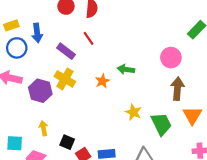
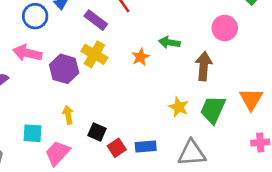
brown arrow: (177, 89) -> (204, 66), moved
yellow star: (133, 112) -> (179, 107), moved
green trapezoid: (161, 124) -> (213, 110), turned -130

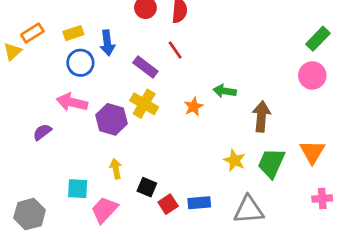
pink circle: (225, 28) -> (312, 75), moved

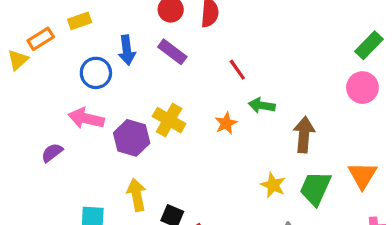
yellow rectangle: (73, 33) -> (80, 21), moved
red line: (175, 50) -> (237, 70), moved
purple rectangle: (145, 67) -> (172, 52), moved
yellow arrow: (116, 169) -> (137, 195), size x1.4

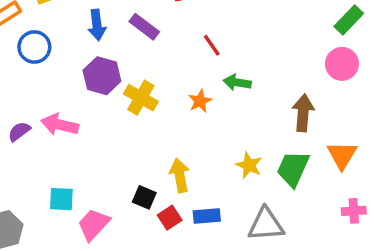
blue circle: (96, 73) -> (34, 47), moved
pink arrow: (86, 118) -> (60, 125), moved
brown arrow: (304, 135) -> (303, 113), moved
purple hexagon: (132, 138) -> (102, 76), moved
yellow arrow: (137, 195) -> (180, 175), moved

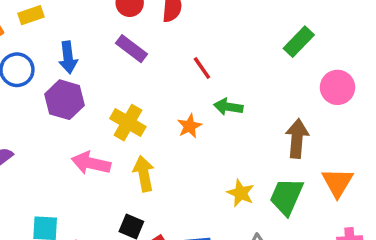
green rectangle: (349, 20) -> (299, 42), moved
blue arrow: (97, 25) -> (68, 57), moved
purple hexagon: (102, 76) -> (64, 100), moved
pink arrow: (60, 125) -> (91, 163), moved
yellow arrow: (180, 175) -> (144, 174), moved

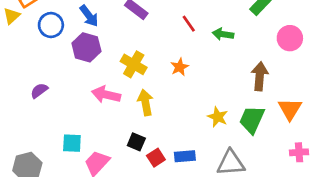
blue arrow: (68, 57) -> (89, 16), turned -30
green arrow: (228, 107) -> (223, 34), moved

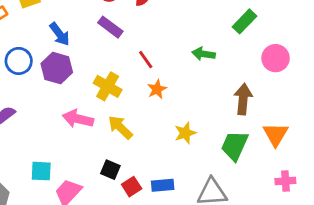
red line: (189, 24) -> (146, 60), moved
blue circle: (51, 25) -> (19, 61), moved
yellow arrow: (145, 102) -> (120, 127), turned -35
yellow star: (218, 117) -> (185, 133), moved, turned 30

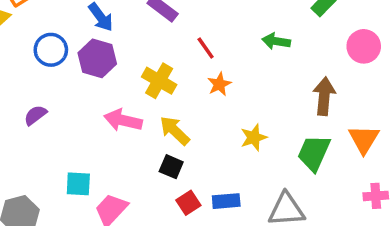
black square: (110, 170) -> (171, 167), moved

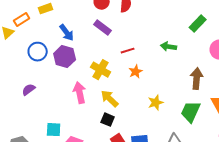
red line: (206, 48) -> (128, 51), turned -72
pink arrow: (123, 120) -> (80, 93), turned 65

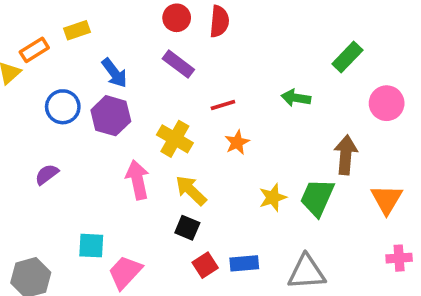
green trapezoid: (191, 112) -> (317, 198), moved

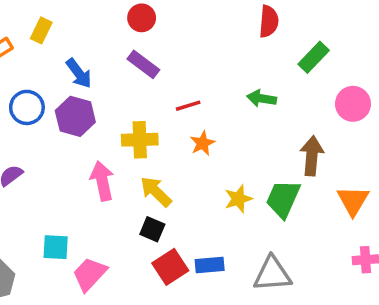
red semicircle: (219, 21) -> (269, 21), moved
yellow rectangle: (77, 30) -> (41, 30), turned -45
yellow cross: (175, 139) -> (140, 140), turned -32
red square: (205, 265) -> (170, 267), size x1.4

